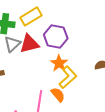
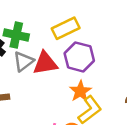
yellow rectangle: (31, 16) -> (66, 28), moved

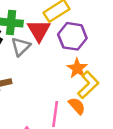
red triangle: (45, 63) -> (39, 30), moved, turned -45

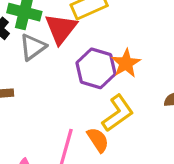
purple hexagon: (72, 36) -> (96, 68), moved
orange star: (77, 68) -> (126, 63), moved

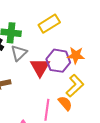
red triangle: (61, 29) -> (40, 67), moved
orange star: (126, 63) -> (76, 55), turned -30

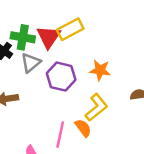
purple hexagon: (58, 61) -> (61, 77), moved
red triangle: (40, 67) -> (49, 37), moved

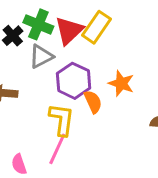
yellow rectangle: (70, 29) -> (97, 27), turned -40
yellow L-shape: (96, 107) -> (62, 120), moved, turned -56
orange semicircle: (83, 128) -> (93, 102), moved

